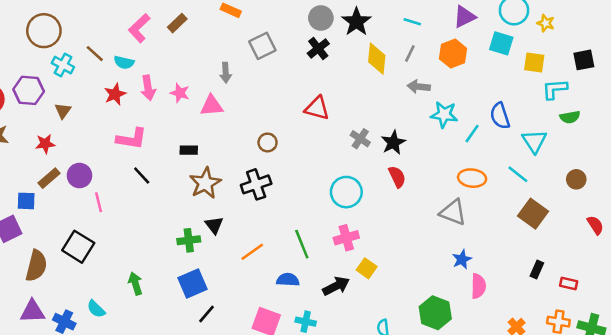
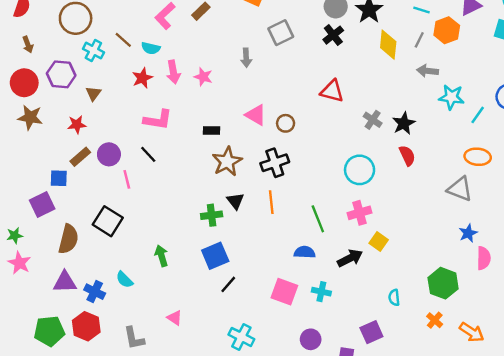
orange hexagon: (453, 54) -> (447, 30), moved
pink triangle: (212, 106) -> (256, 115), moved, turned 35
black line: (142, 176) -> (148, 154), moved
orange line: (252, 252) -> (271, 202), moved, turned -60

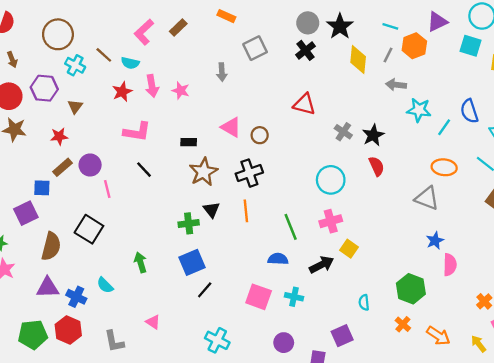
black line: (148, 154) -> (144, 170), moved

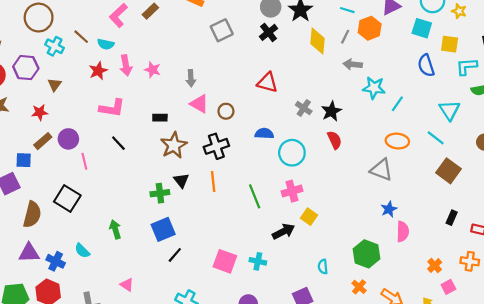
gray arrow: (222, 72) -> (191, 78), moved
blue semicircle: (469, 111) -> (426, 65), moved
blue semicircle: (278, 259) -> (264, 134), moved

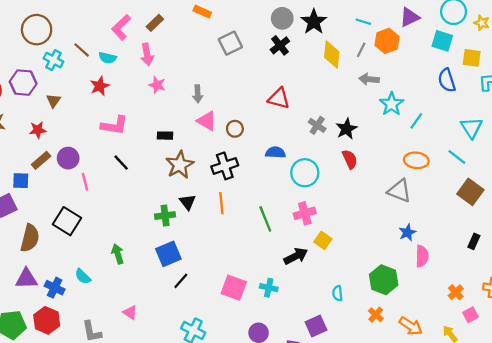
pink arrow: (126, 65) -> (147, 54), moved
cyan star: (374, 88) -> (392, 104), turned 30

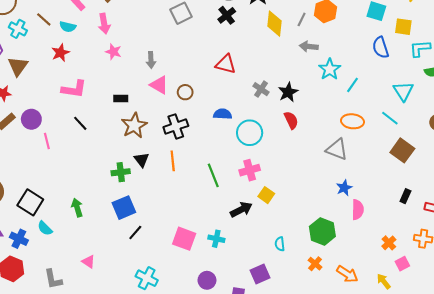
brown triangle: (53, 101) -> (18, 66), size x1.5
black square: (67, 221) -> (30, 202), moved

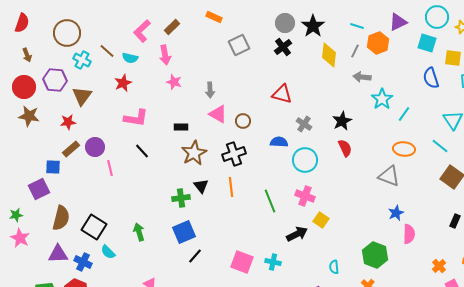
gray cross: (261, 89) -> (304, 124), moved
pink cross: (250, 170) -> (305, 196), turned 36

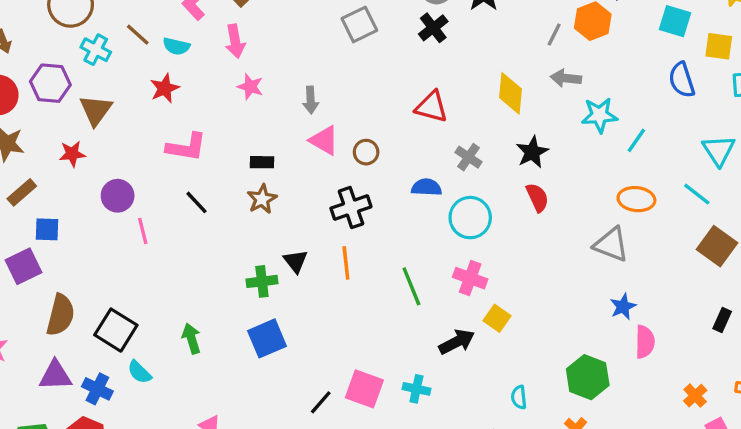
yellow diamond: (329, 55) -> (510, 93), moved
cyan star: (382, 99) -> (599, 115), turned 30
brown rectangle: (71, 149) -> (22, 192), moved
brown star: (194, 153) -> (262, 199), moved, size x0.7
black line: (195, 256) -> (321, 402), moved

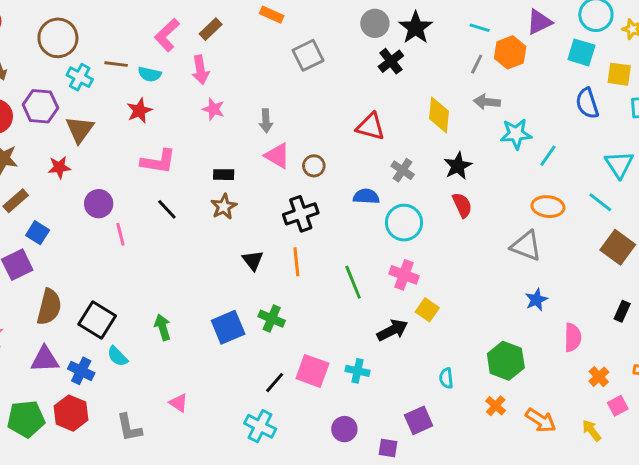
black cross: (433, 28) -> (391, 61), moved
brown line: (138, 35) -> (116, 64), turned -35
blue square: (47, 229) -> (38, 233), turned 30
green cross: (262, 281) -> (272, 319), moved, turned 30
pink semicircle: (645, 342) -> (573, 337), moved

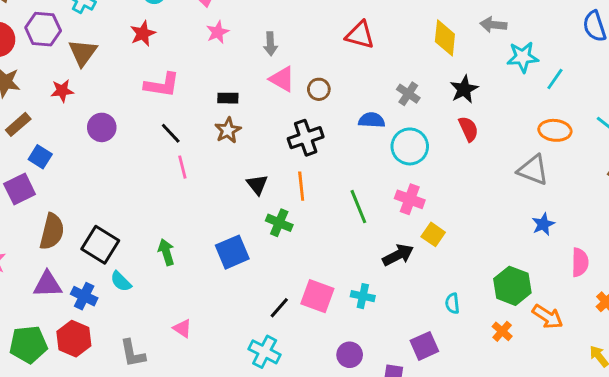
pink star: (214, 109) -> (218, 32), turned 30
red triangle: (371, 127) -> (360, 35), moved
pink line: (120, 234) -> (182, 167), moved
green cross: (272, 319) -> (279, 223), moved
orange arrow: (541, 420) -> (548, 317), moved

